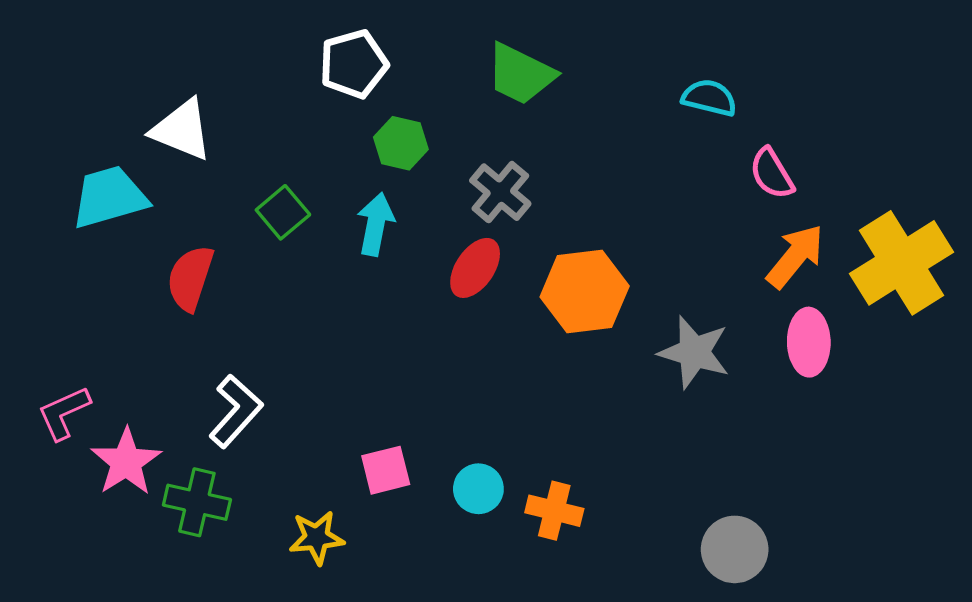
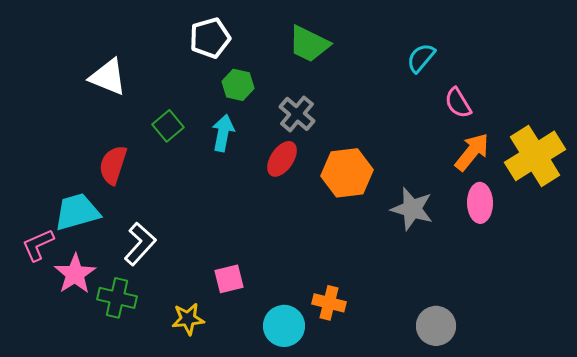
cyan semicircle: (709, 98) -> (421, 58), turned -64
cyan trapezoid: (109, 197) -> (77, 212), moved
cyan circle: (478, 489) -> (284, 326), moved, size x1.4

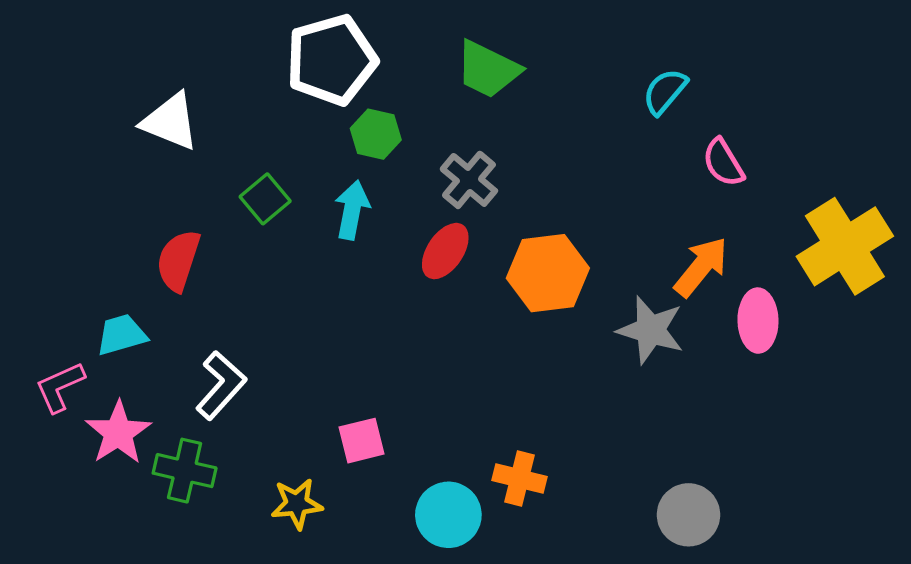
white pentagon: (210, 38) -> (332, 60), size x1.4
orange arrow: (472, 152) -> (701, 267), moved
cyan trapezoid: (77, 212) -> (121, 335), size x0.7

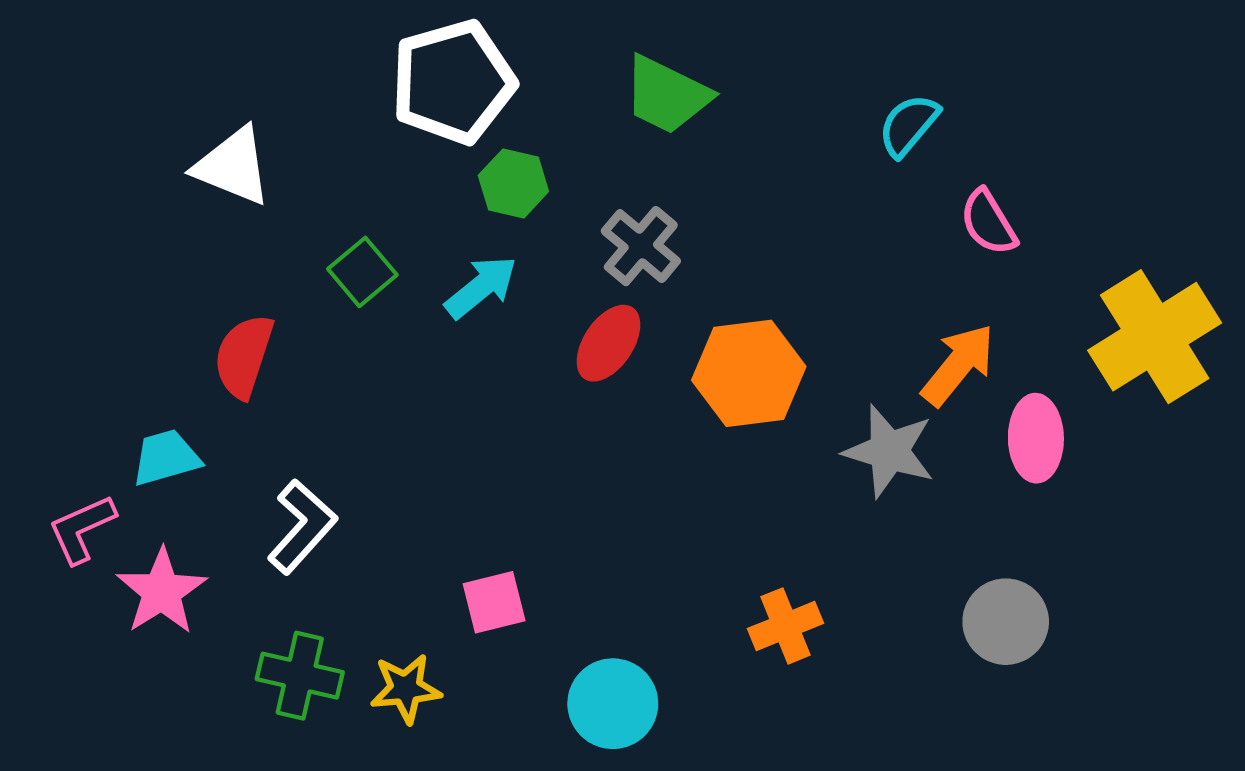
cyan arrow: (352, 210) -> (481, 287), turned 40
green cross: (185, 471) -> (300, 676), moved
orange cross: (519, 478) -> (785, 626), moved, turned -36
gray circle: (688, 515) -> (1006, 622), moved

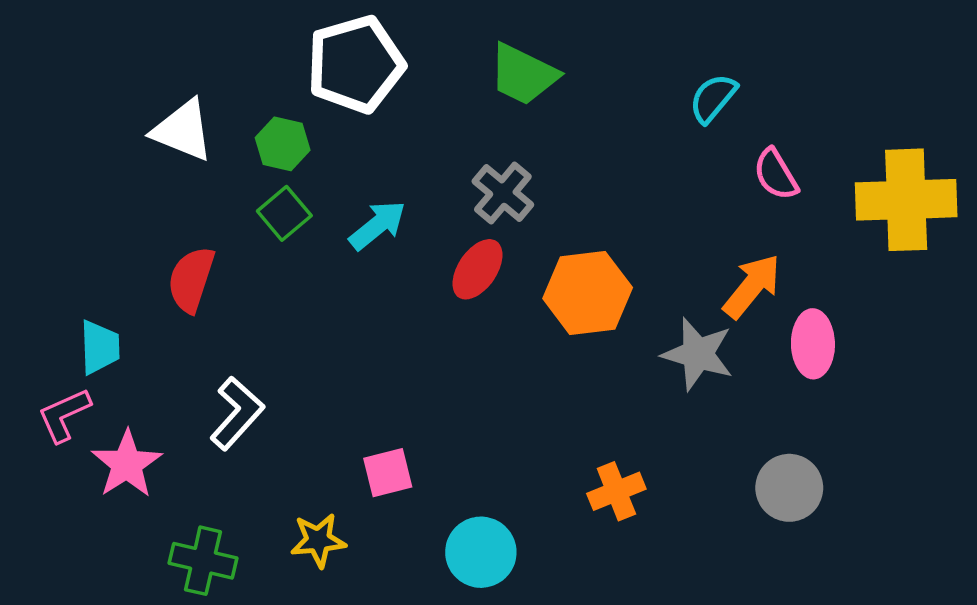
green hexagon: (513, 183) -> (283, 144), moved
yellow cross: (1155, 337) -> (906, 200), moved, turned 30
cyan trapezoid: (166, 458) -> (100, 347), moved, turned 104
green cross: (300, 676) -> (203, 561), moved

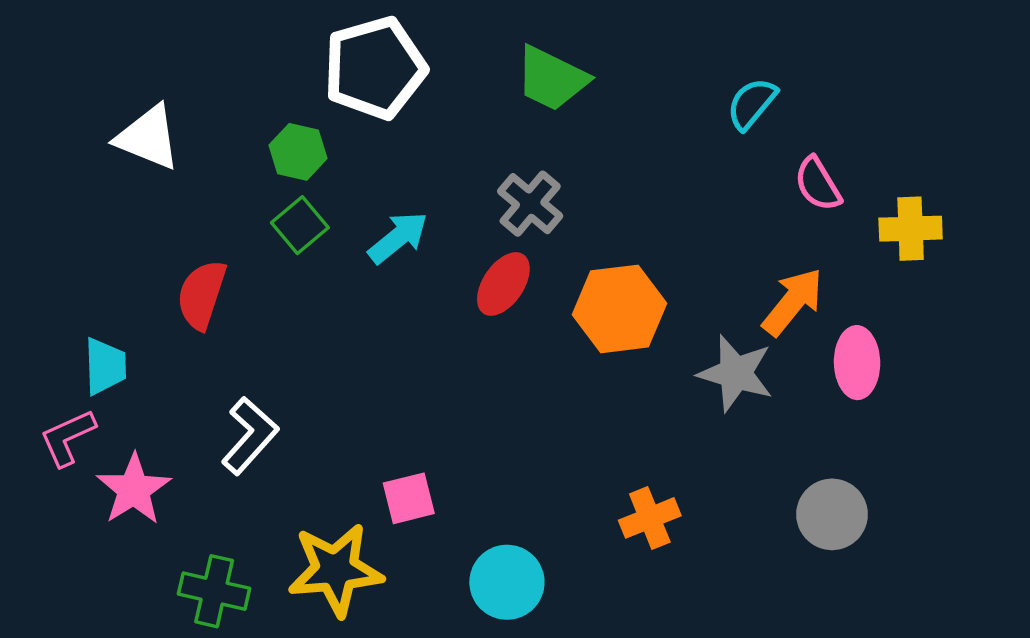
white triangle: (183, 130) -> (148, 138), moved
yellow cross: (906, 200) -> (911, 229), moved, size x0.6
yellow star: (318, 540) -> (336, 570), size x1.6

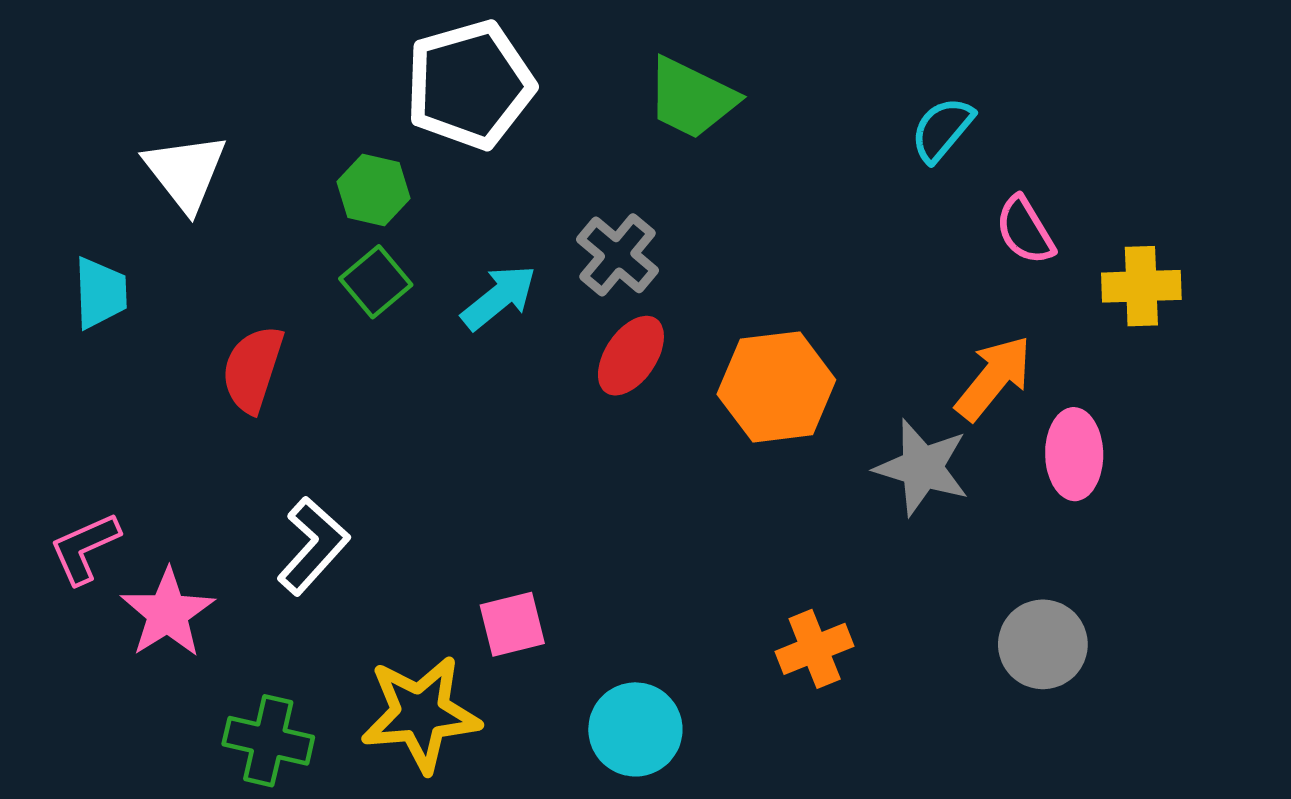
white triangle: (148, 138) -> (185, 172), turned 30
gray cross: (530, 204) -> (618, 255), moved
cyan trapezoid: (105, 366) -> (100, 293), moved

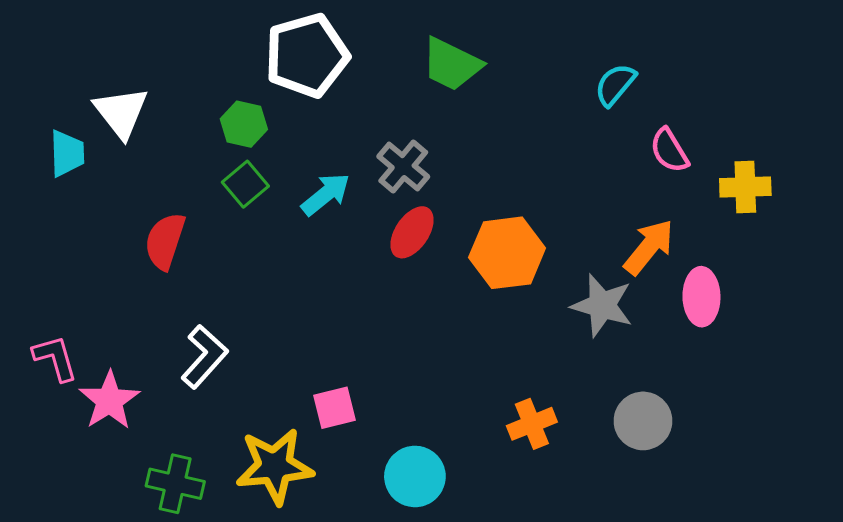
cyan trapezoid: (100, 293) -> (67, 153), moved
pink L-shape: (85, 548) -> (55, 358), turned 98
gray circle: (1043, 644) -> (643, 421), moved

